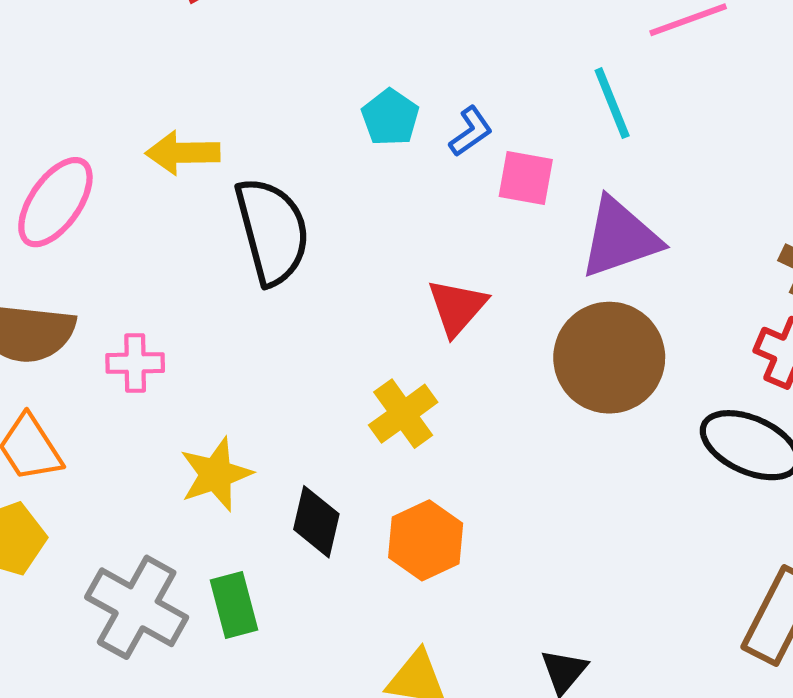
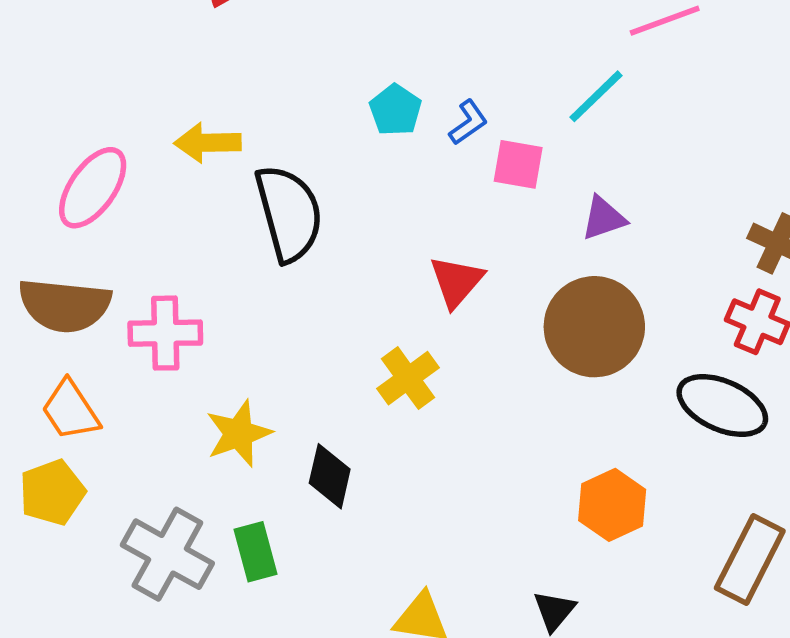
cyan line: (612, 103) -> (596, 96), turned 68
purple triangle: (620, 238) -> (604, 218), size x0.6
pink cross: (135, 363) -> (165, 333), size x1.4
orange hexagon: (426, 540) -> (612, 505), moved

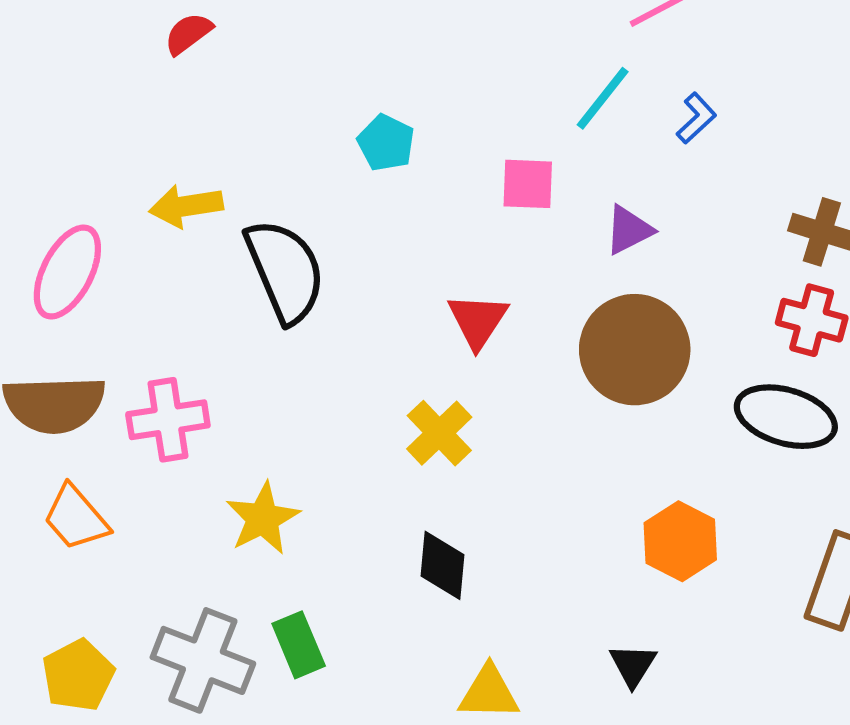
blue L-shape: (468, 122) -> (696, 118), moved
black diamond: (330, 476) -> (443, 565), moved
yellow pentagon: (52, 492) -> (78, 675), moved

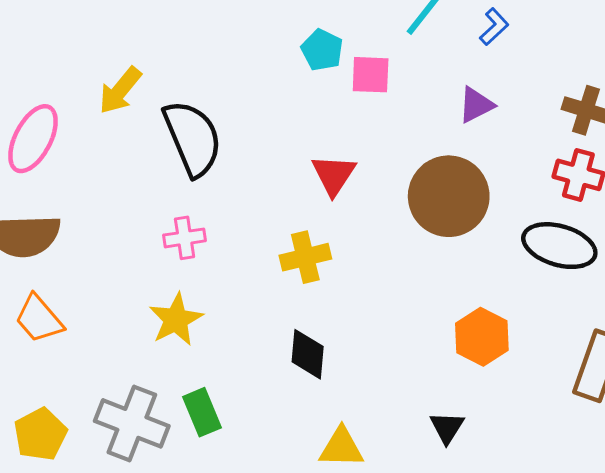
cyan pentagon: (386, 143) -> (322, 50), moved
yellow arrow: (186, 206) -> (120, 90), turned -42
purple triangle: (629, 230) -> (476, 105), moved
pink cross: (168, 420) -> (185, 238), moved, size x0.7
yellow cross: (439, 433) -> (305, 257), turned 30

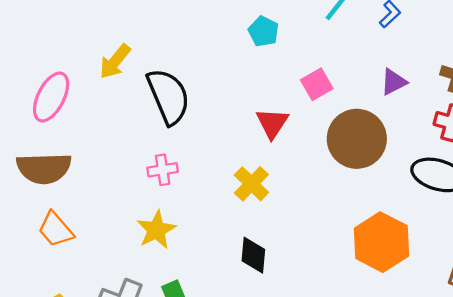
pink square: (371, 75) -> (317, 84), moved, turned -32
purple triangle: (476, 105) -> (394, 82), moved
yellow cross: (305, 257) -> (251, 184), turned -32
orange hexagon: (482, 337) -> (381, 242), size x1.4

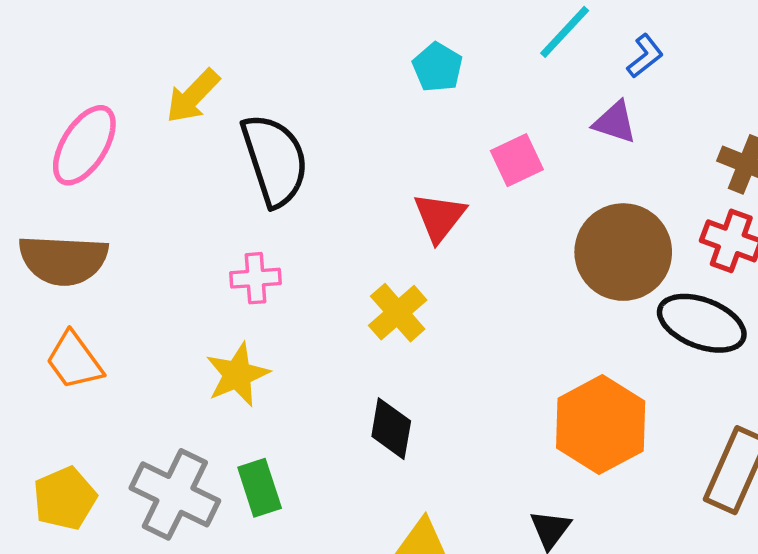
purple triangle: (394, 82) -> (615, 122), moved, turned 40
brown circle: (357, 139) -> (623, 252), moved

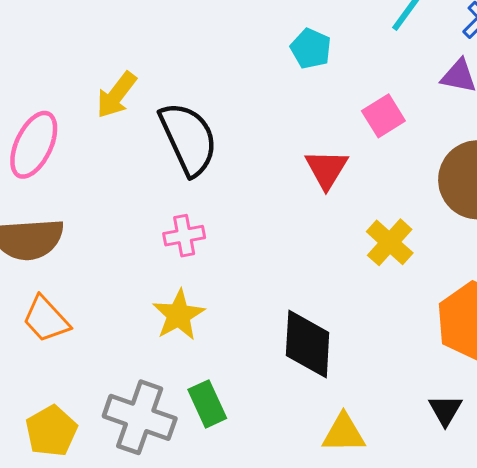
yellow cross: (398, 313) -> (390, 242), moved
black diamond: (391, 429) -> (308, 344), size x1.4

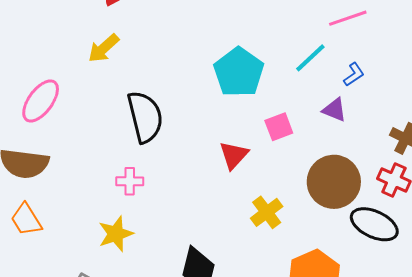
cyan pentagon: (311, 49) -> (239, 72), size x1.8
yellow arrow: (116, 95) -> (104, 48), moved

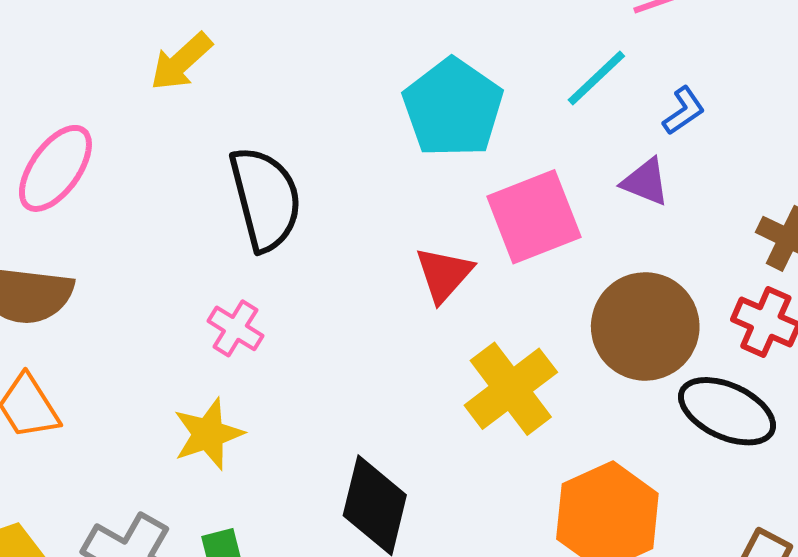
pink square: (279, 127) -> (534, 217), size x1.6
pink cross: (130, 181) -> (235, 328), turned 32
yellow cross: (267, 212) -> (511, 389), size x1.4

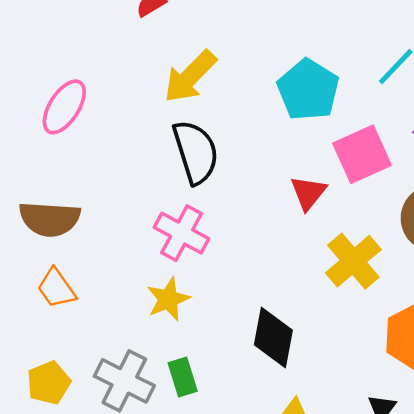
yellow arrow: (181, 62) -> (190, 77), moved, size x1.4
pink ellipse: (55, 168) -> (64, 107), moved
pink cross: (235, 328) -> (182, 233), size x1.6

